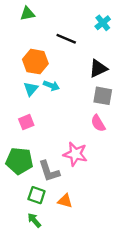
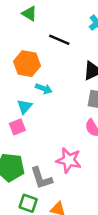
green triangle: (27, 14) -> (29, 13), moved, turned 42
cyan triangle: (31, 89) -> (25, 107), moved

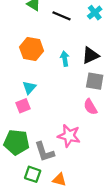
black line: (59, 40) -> (61, 16), moved
cyan arrow: (44, 89) -> (65, 59), moved, turned -120

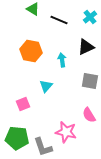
black triangle: (90, 55) -> (86, 47), moved
cyan triangle: (29, 88) -> (46, 86), moved
pink semicircle: (90, 107) -> (89, 115), moved

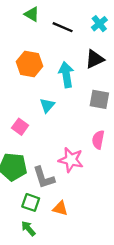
cyan arrow: (62, 60) -> (66, 75), size x1.5
pink square: (23, 104) -> (20, 127), turned -32
pink semicircle: (89, 115) -> (98, 140), turned 42

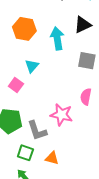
cyan triangle: (47, 105) -> (32, 66), moved

